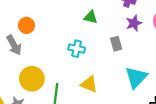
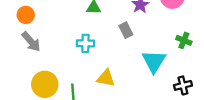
orange circle: (26, 25) -> (26, 15), moved
gray arrow: (14, 45) -> (31, 42), moved

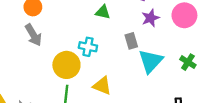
cyan triangle: (154, 61) -> (151, 61), moved
yellow circle: (45, 84) -> (66, 65), moved

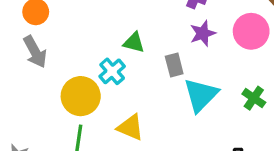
green triangle: (103, 12) -> (134, 43), moved
cyan cross: (88, 47) -> (112, 71), turned 36

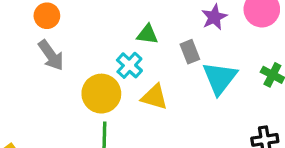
yellow triangle: (130, 127) -> (155, 97), moved

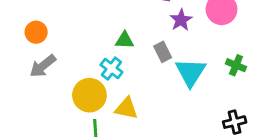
gray arrow: (51, 55) -> (43, 66), turned 92
yellow triangle: (155, 97) -> (126, 108), moved

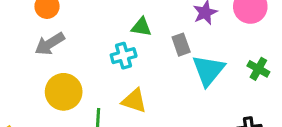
cyan cross: (111, 68) -> (124, 56), turned 30
yellow circle: (89, 95) -> (64, 92), moved

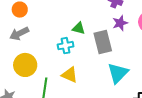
gray rectangle: (181, 45) -> (103, 42), size x1.6
cyan triangle: (208, 70) -> (118, 73), moved

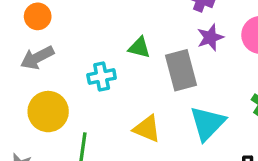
cyan cross: (66, 46) -> (102, 76), moved
yellow triangle: (70, 75) -> (147, 129), moved

